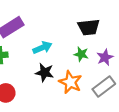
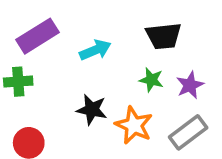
cyan arrow: (42, 48) -> (95, 50), moved

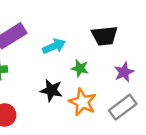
green star: (151, 80) -> (80, 68), moved

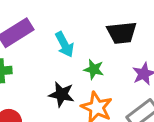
cyan arrow: (54, 46) -> (64, 44), turned 85

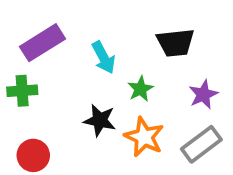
green star: (94, 69) -> (140, 89), turned 30

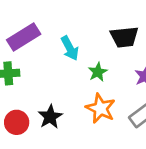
black star: (100, 120) -> (50, 117), moved, turned 30

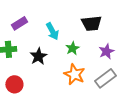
purple rectangle: (24, 37) -> (19, 23), size x0.7
black star: (50, 117) -> (38, 56), moved

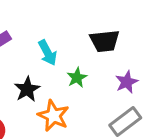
orange star: (74, 74) -> (53, 116), moved

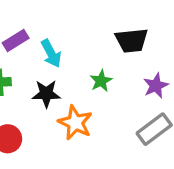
cyan arrow: (48, 53) -> (51, 53), moved
black star: (27, 89) -> (46, 94), turned 30

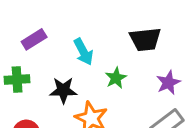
cyan arrow: (51, 53) -> (83, 52), moved

